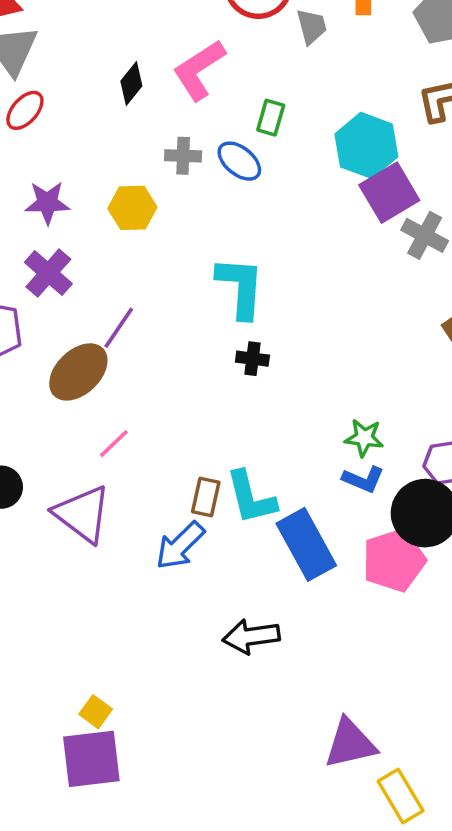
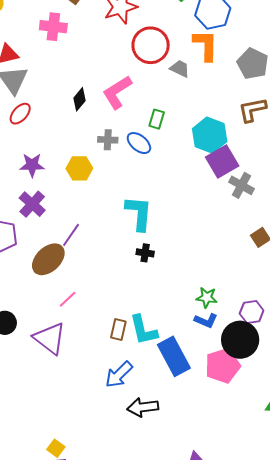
gray trapezoid: (312, 26) -> (180, 69), turned -50
blue arrow: (180, 546) -> (119, 375), moved

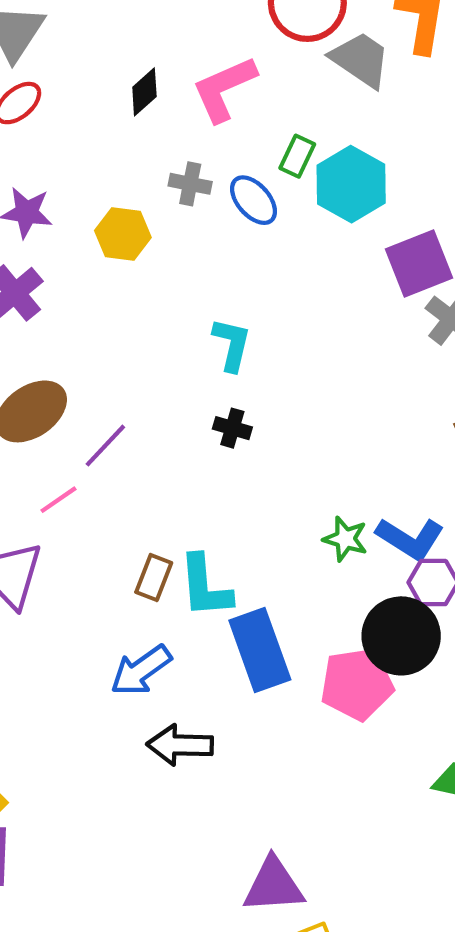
gray trapezoid: (180, 69) -> (361, 60), size x1.5
cyan hexagon: (210, 135) -> (351, 184), moved
cyan L-shape: (139, 213) -> (232, 344), size x0.7
purple line: (71, 235) -> (105, 446), moved
blue L-shape: (206, 321) -> (410, 539), moved, size x1.4

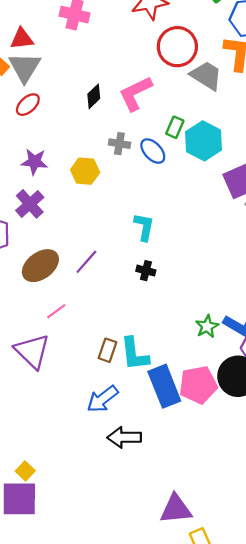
purple line: (105, 446) -> (86, 262), moved
green star: (345, 539) -> (207, 326), turned 30
pink pentagon: (357, 684) -> (198, 385), moved

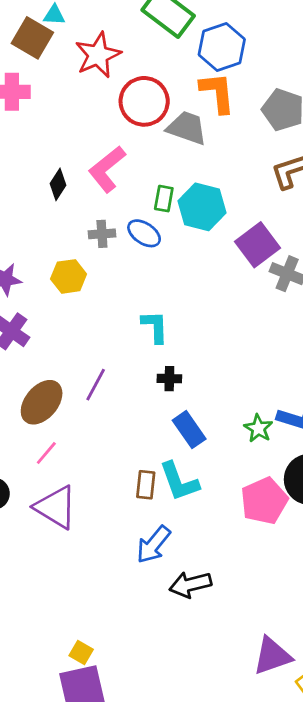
pink line: (56, 311) -> (46, 453), moved
blue rectangle: (164, 386) -> (189, 430), moved, size x0.7

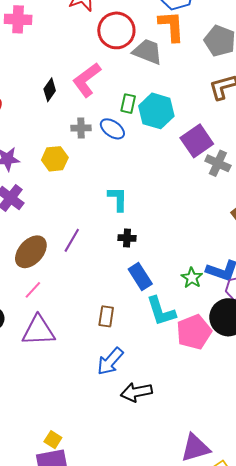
cyan L-shape: (179, 482) -> (161, 311), moved
purple triangle: (56, 507) -> (38, 331), turned -36

